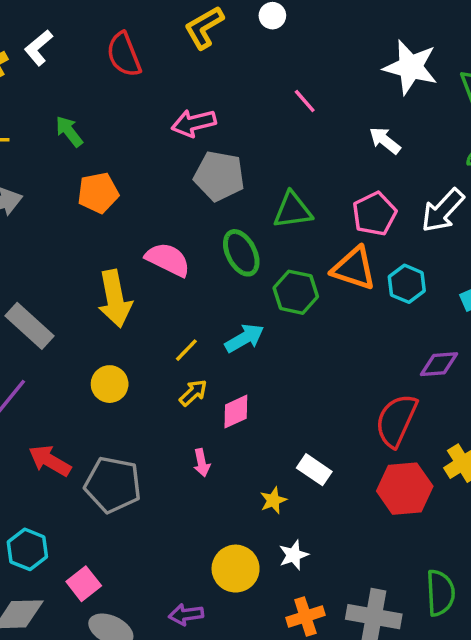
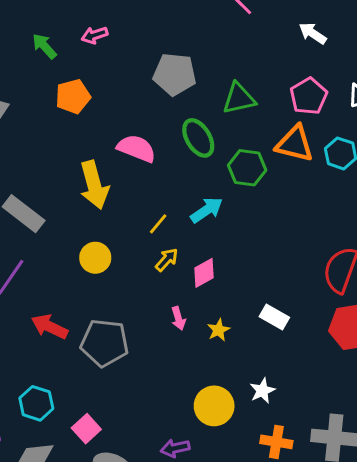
pink arrow: (194, 123) -> (95, 35), moved, size x0.7
yellow star: (273, 500) -> (219, 330), moved
orange cross: (305, 616) -> (276, 442), turned 32

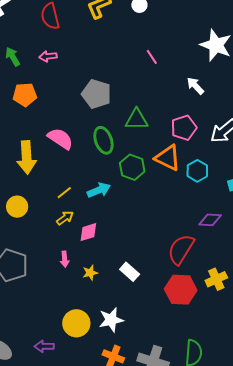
white star: (262, 391) -> (111, 320), size x1.4

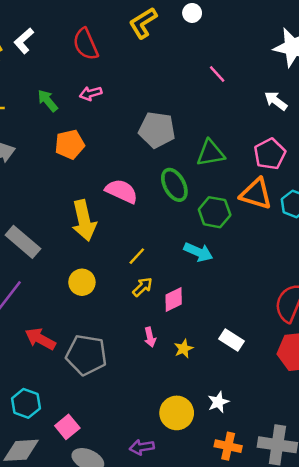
cyan arrow: (99, 190) -> (198, 252), moved, turned 55
white star: (111, 320) -> (218, 402), size x0.7

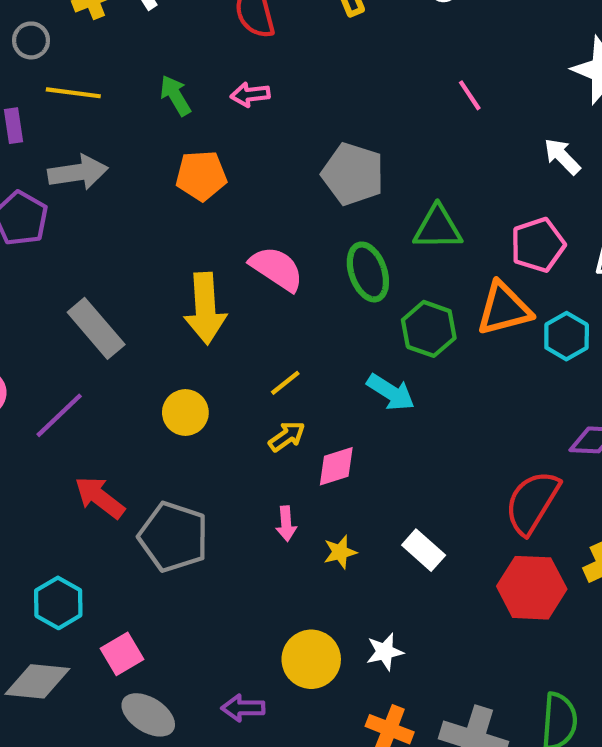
orange triangle: (256, 194) -> (504, 309), turned -40

